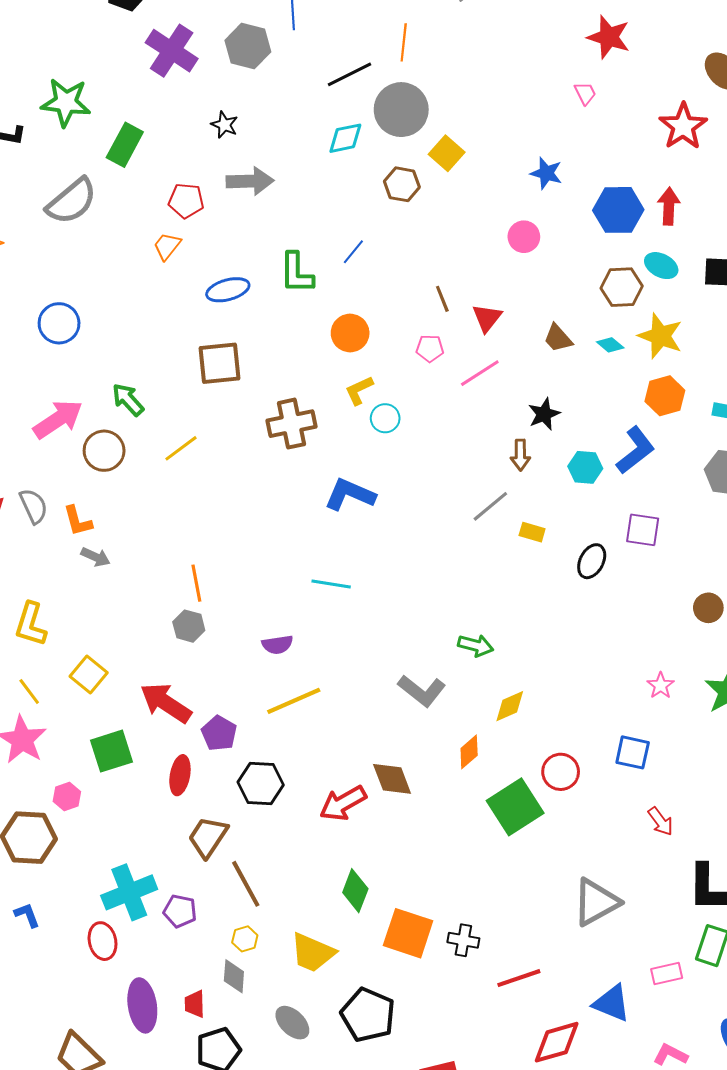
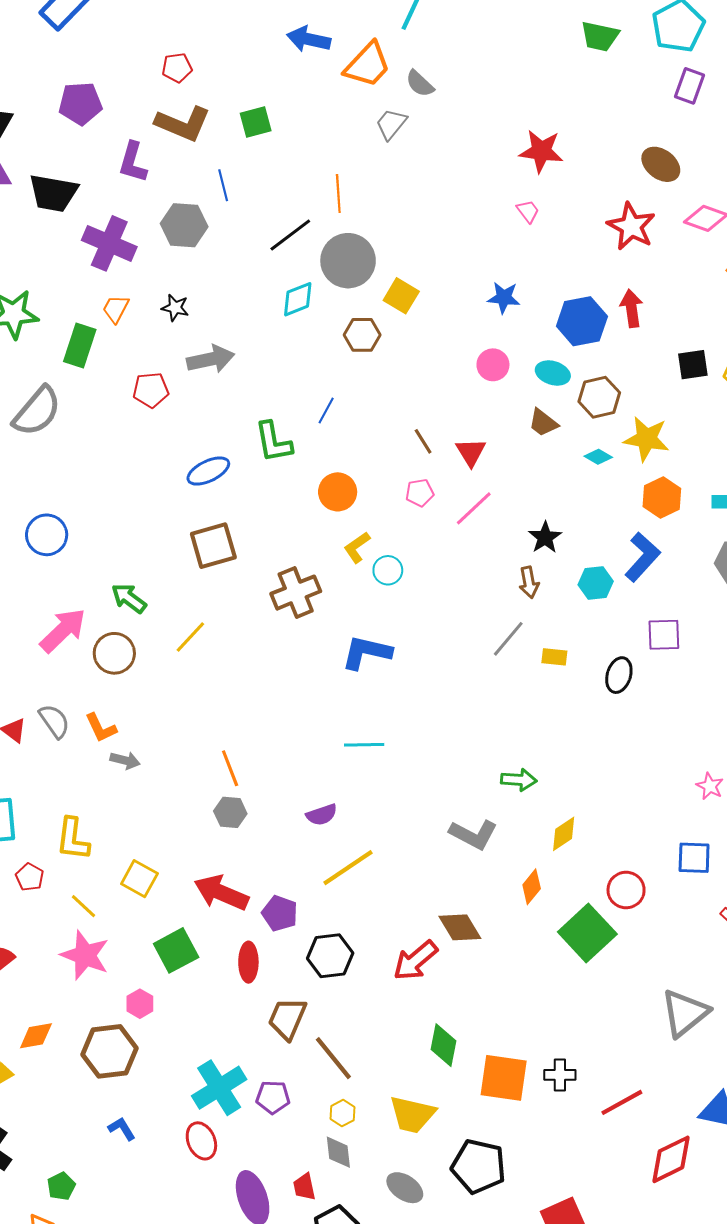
orange trapezoid: (167, 246) -> (116, 309), moved
cyan ellipse: (661, 266) -> (553, 373), moved
brown trapezoid: (558, 338) -> (543, 423), moved

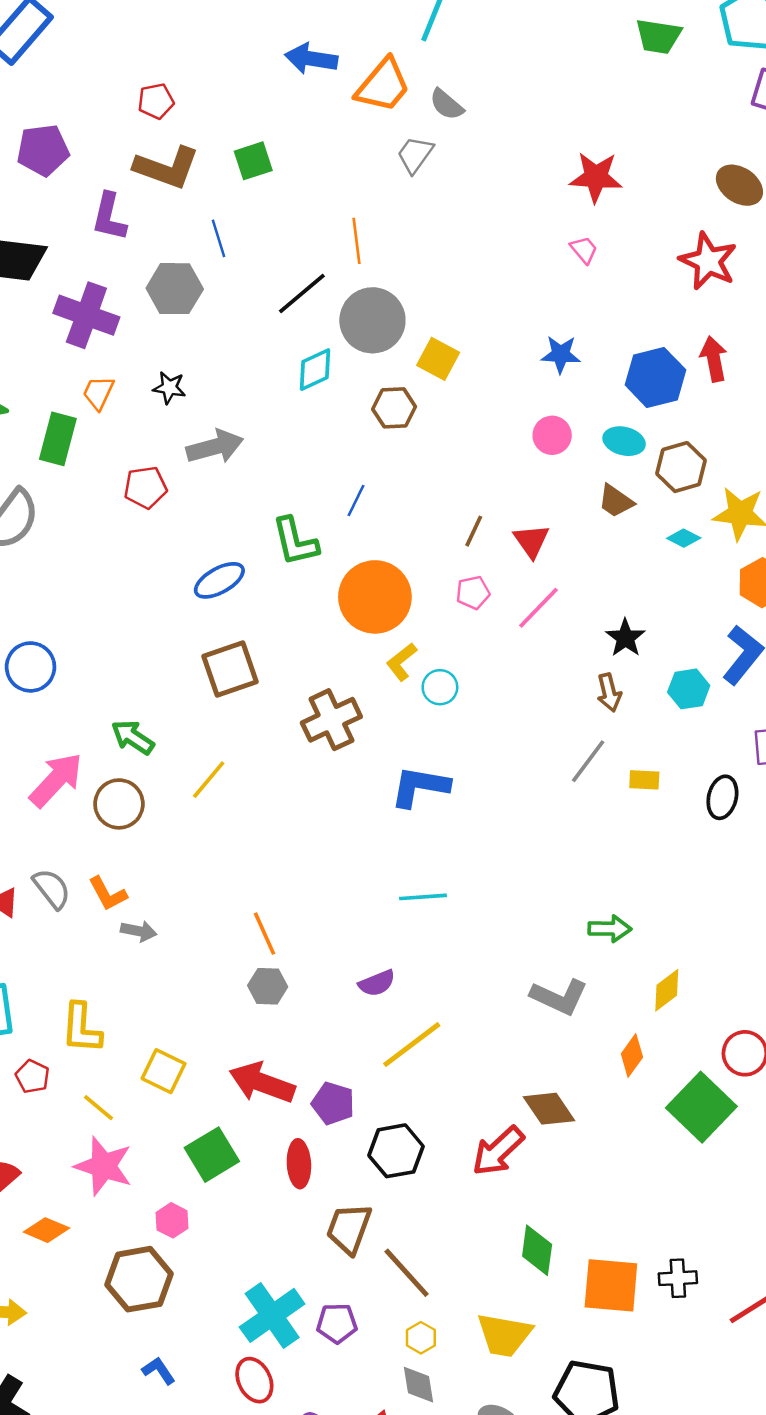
brown line: (423, 441) -> (474, 531), turned 60
orange circle: (338, 492) -> (375, 597), size x1.6
orange diamond: (36, 1036) -> (46, 1230), moved, turned 36

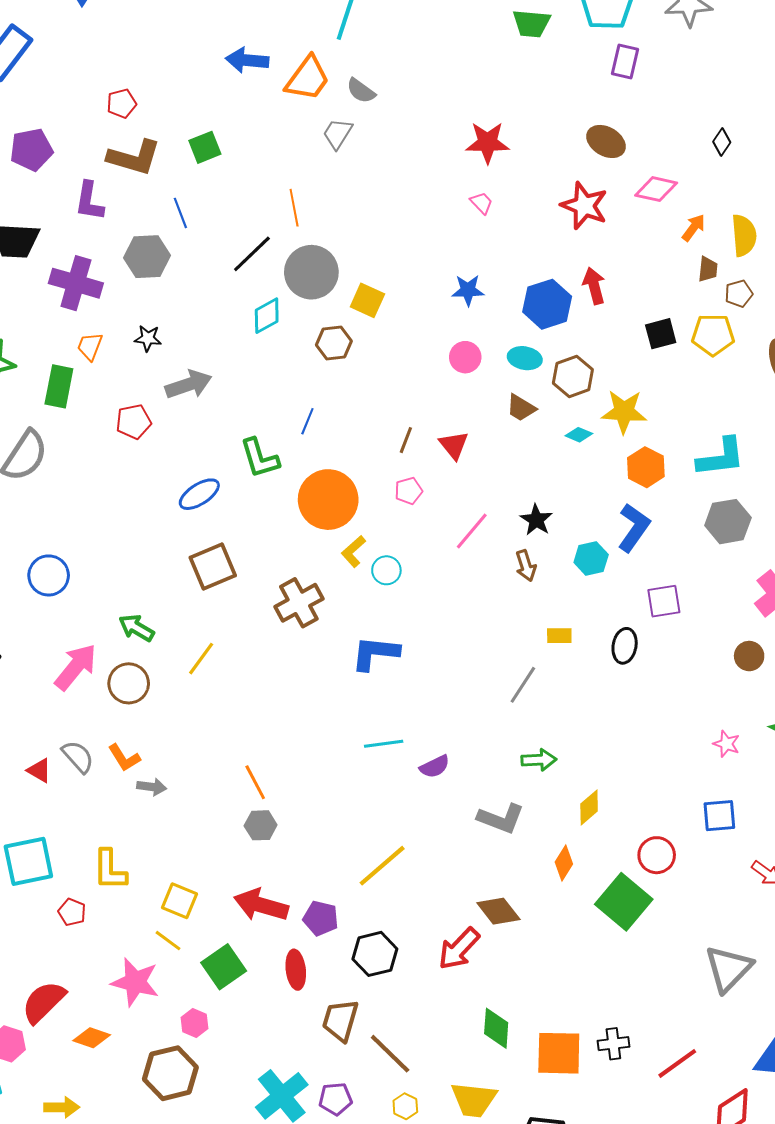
pink line: (539, 608) -> (472, 531), moved
gray line: (588, 761) -> (523, 685), moved
purple semicircle: (377, 983) -> (435, 767), moved
yellow line: (99, 1108) -> (168, 941), moved

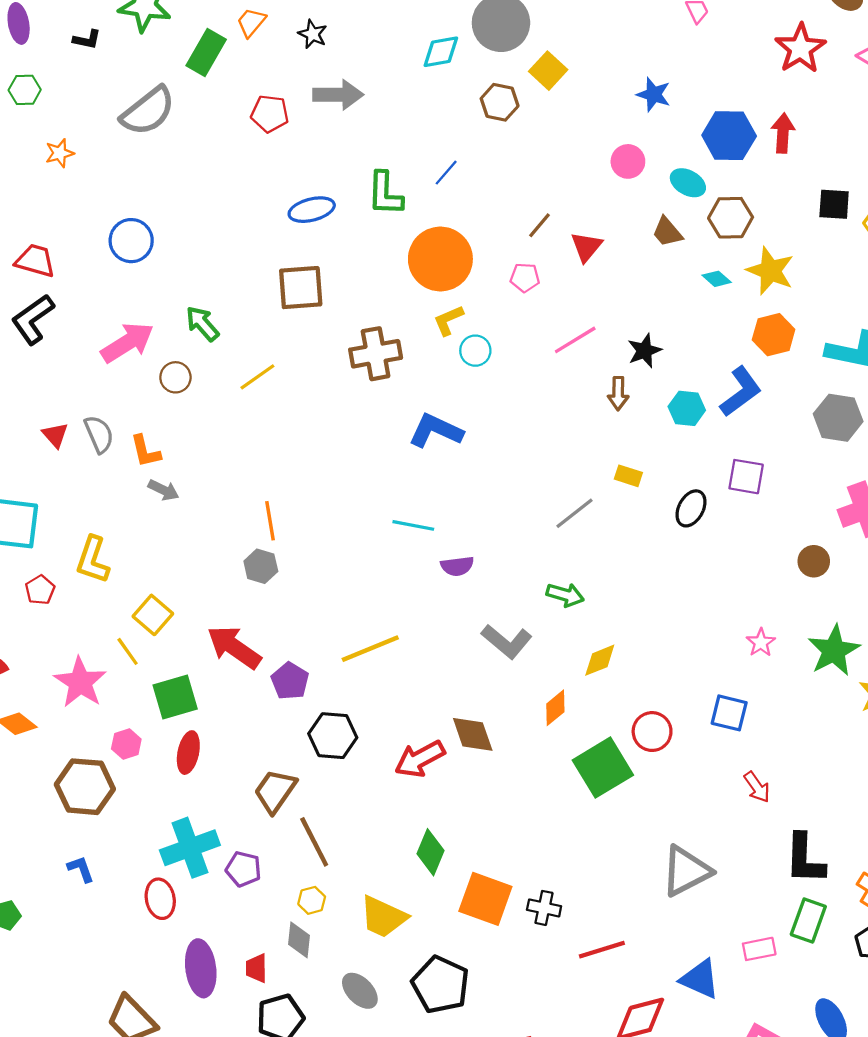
brown circle: (129, 683) -> (175, 377), size x0.7
red ellipse: (296, 970) -> (188, 753), moved

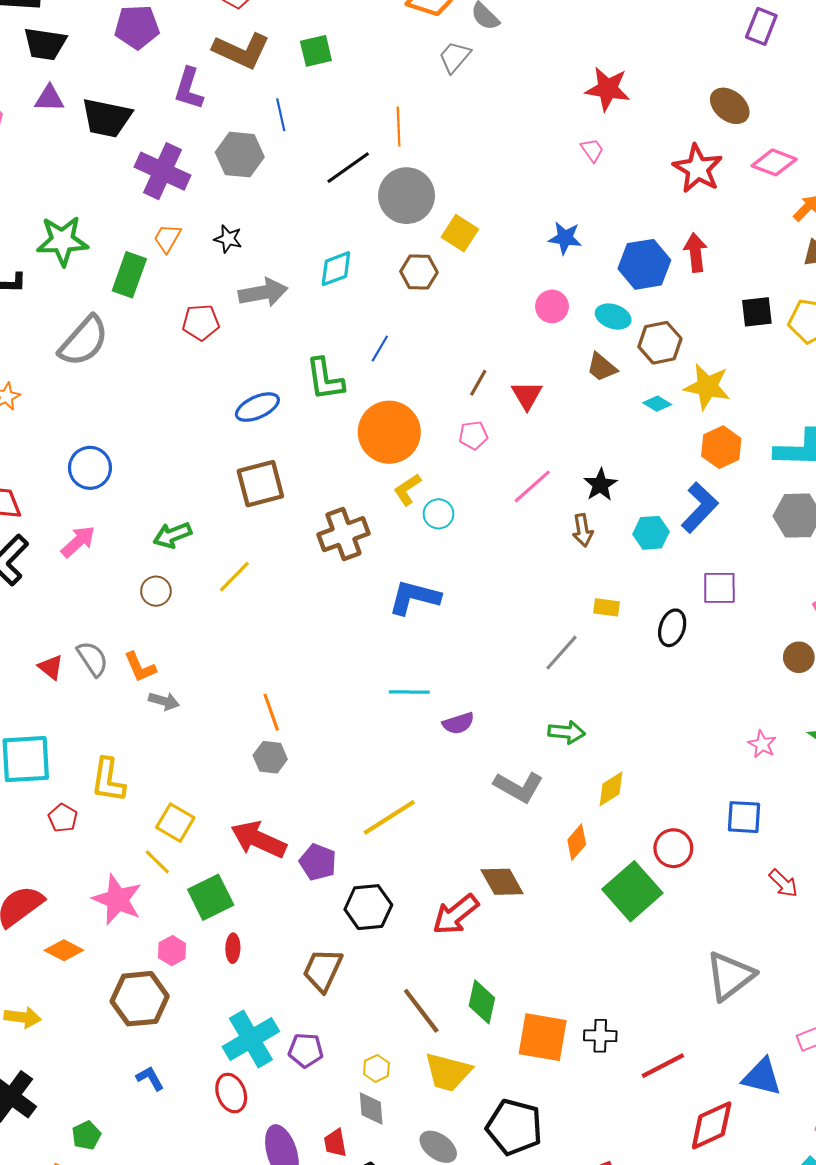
cyan diamond: (441, 52) -> (336, 269), moved
green arrow: (202, 324) -> (172, 535), turned -60
pink arrow: (127, 343) -> (78, 542), moved, size x0.7
red ellipse: (188, 753) -> (233, 948), size x0.7
brown line: (314, 842) -> (421, 1011), moved

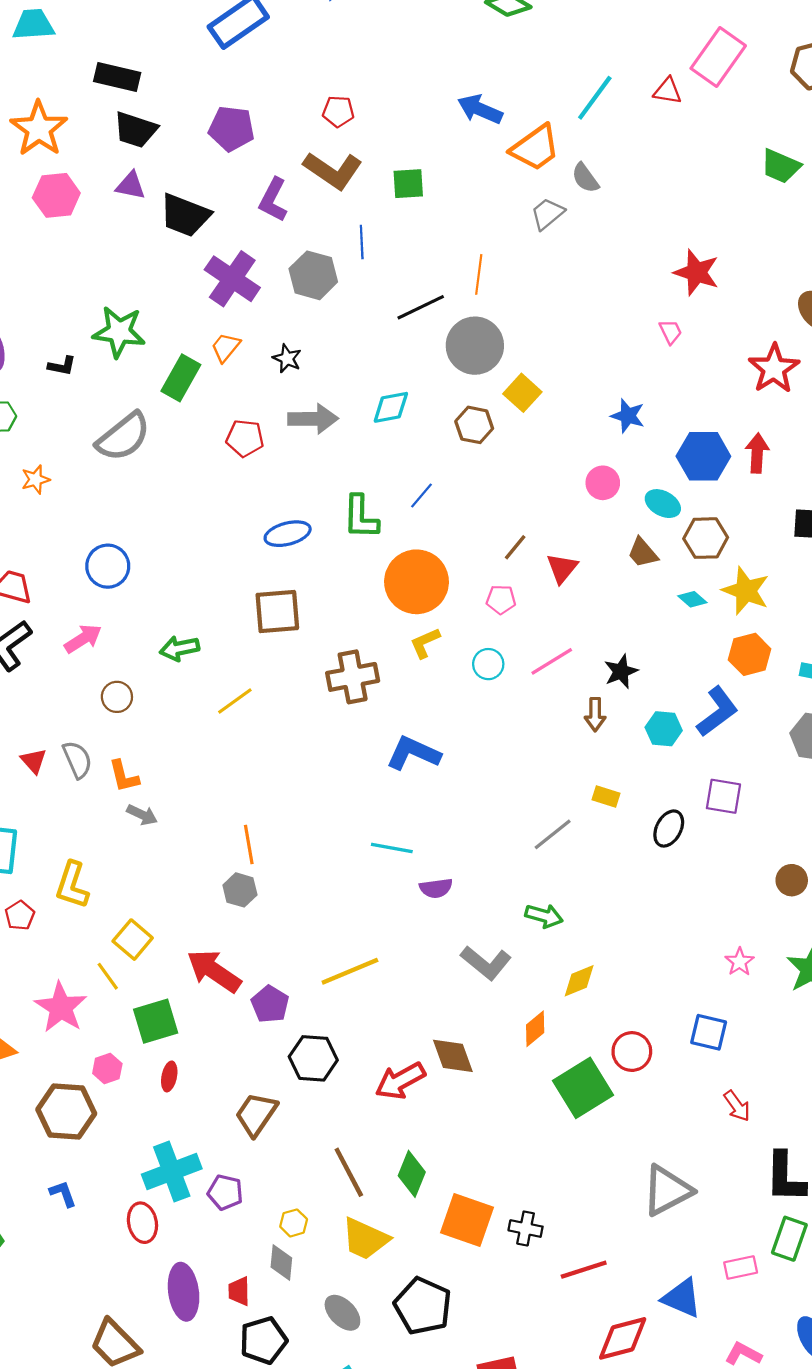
cyan circle: (438, 514) -> (488, 664), moved
brown circle: (156, 591) -> (117, 697), moved

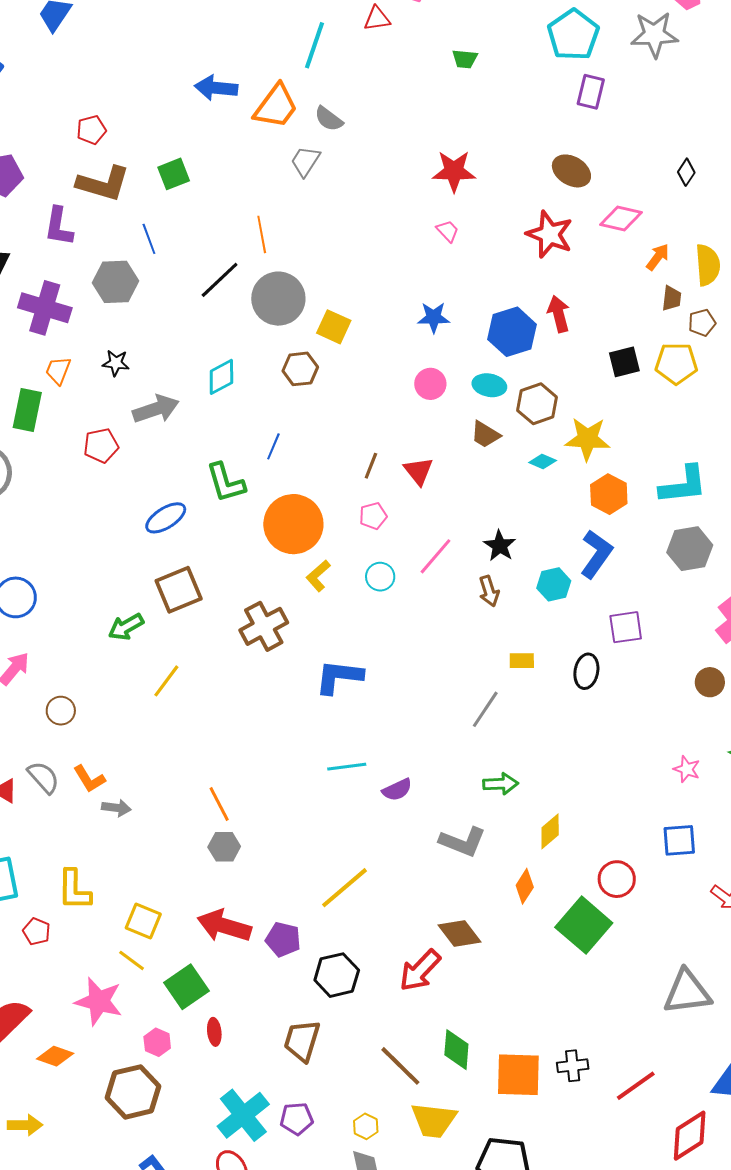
green trapezoid: (781, 166) -> (465, 59), moved, size x0.7
green arrow: (179, 648) -> (126, 627), moved
gray triangle: (667, 1190) -> (687, 992), turned 38

